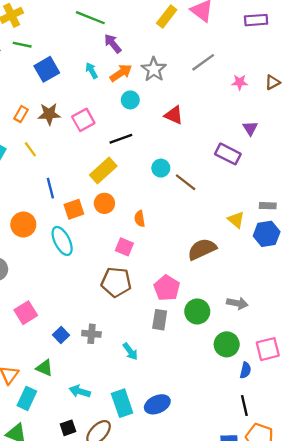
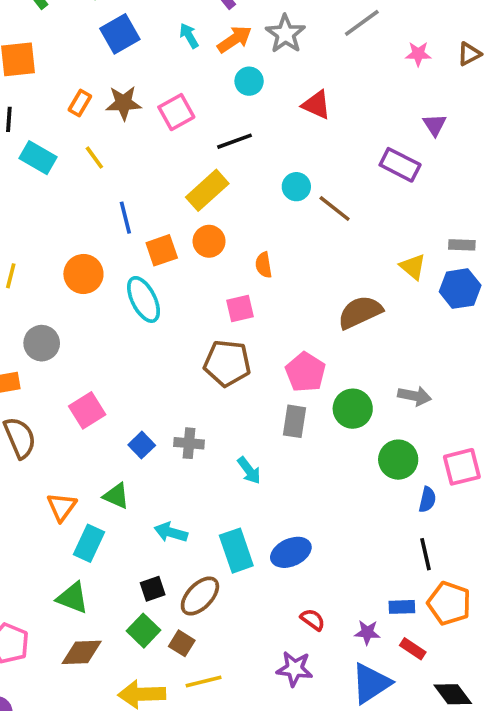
pink square: (124, 247) -> (240, 309), turned -36

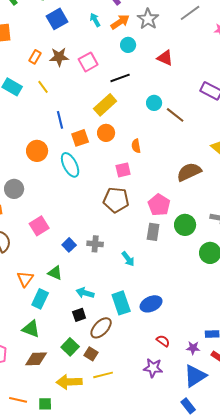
black square: (153, 589) -> (79, 315), moved

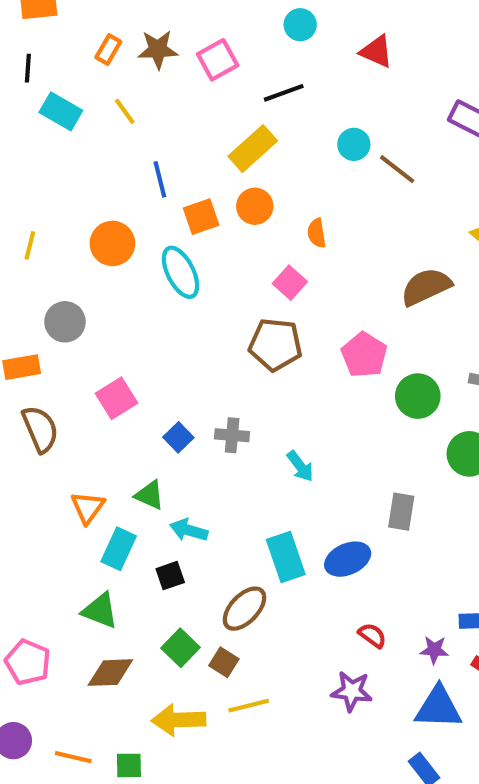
pink square: (123, 170) -> (290, 283), turned -35
gray rectangle: (153, 232) -> (401, 512), moved
cyan arrow: (85, 293) -> (189, 530), moved
black square: (79, 315) -> (170, 576), moved
blue triangle: (195, 376) -> (438, 708), turned 35

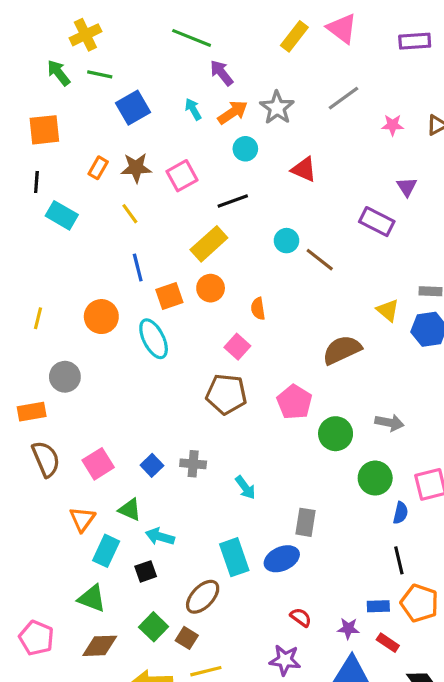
yellow line: (125, 111) -> (130, 214), moved
pink square: (117, 398) -> (98, 464), moved
gray rectangle: (401, 512) -> (305, 522), moved

